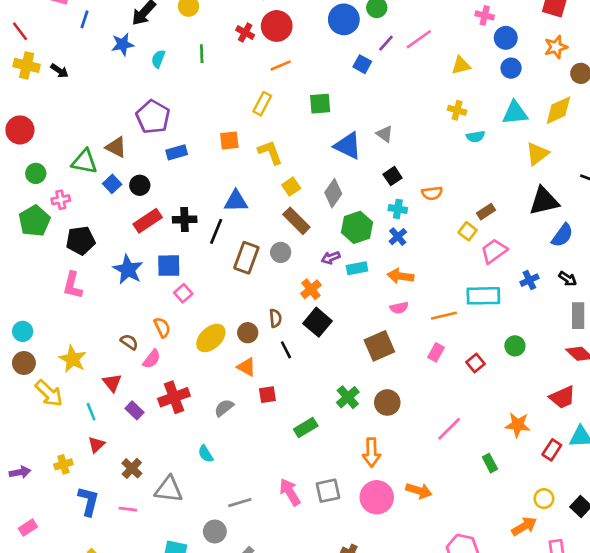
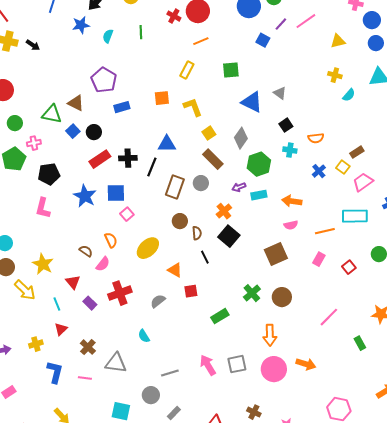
cyan semicircle: (475, 137) -> (349, 95), turned -40
blue cross: (398, 237) -> (319, 171), moved
brown circle: (248, 333) -> (180, 221), moved

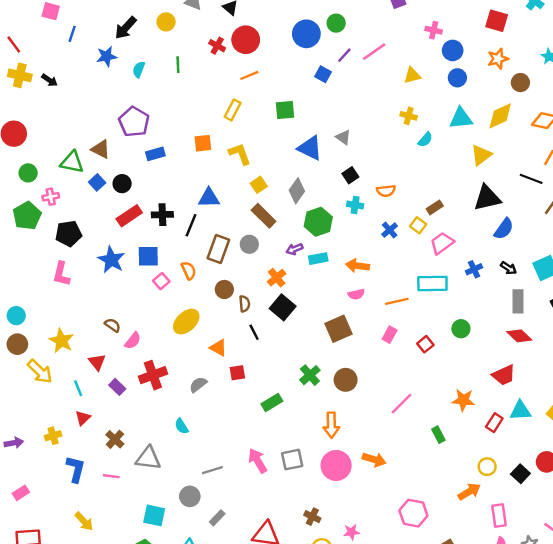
orange semicircle: (111, 240) -> (189, 270), moved

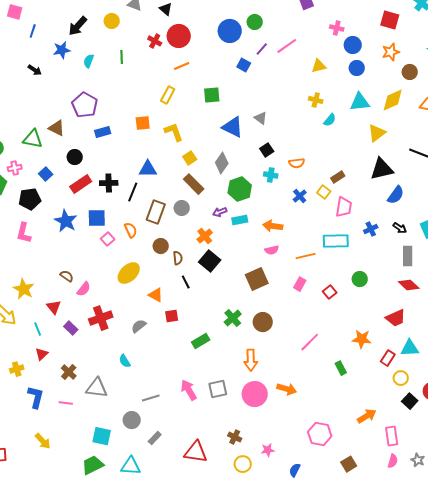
black arrow: (49, 80) -> (35, 70), moved
blue square: (97, 182) -> (46, 174), moved
pink trapezoid: (442, 243) -> (344, 207), turned 135
yellow circle: (487, 467) -> (401, 378), moved

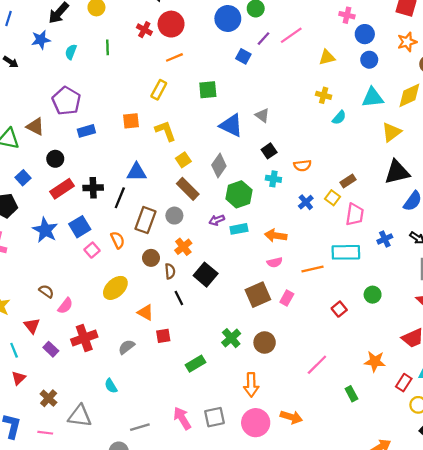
blue square: (97, 218) -> (80, 227), turned -30
orange cross: (205, 236) -> (183, 247), moved
pink rectangle: (300, 284) -> (287, 298), moved

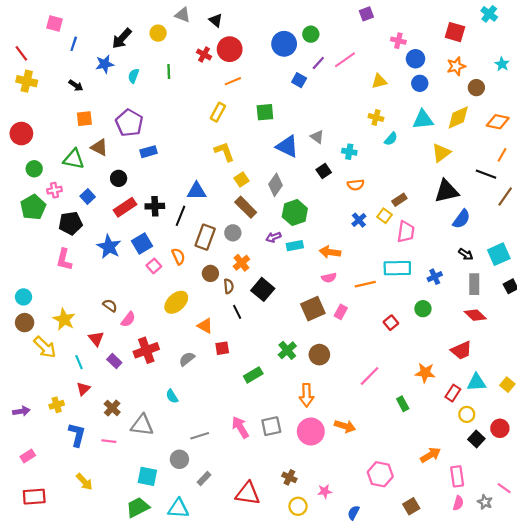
orange square: (131, 121) -> (84, 119), moved
cyan cross: (273, 179) -> (349, 152), moved
blue cross: (385, 239) -> (435, 277), moved

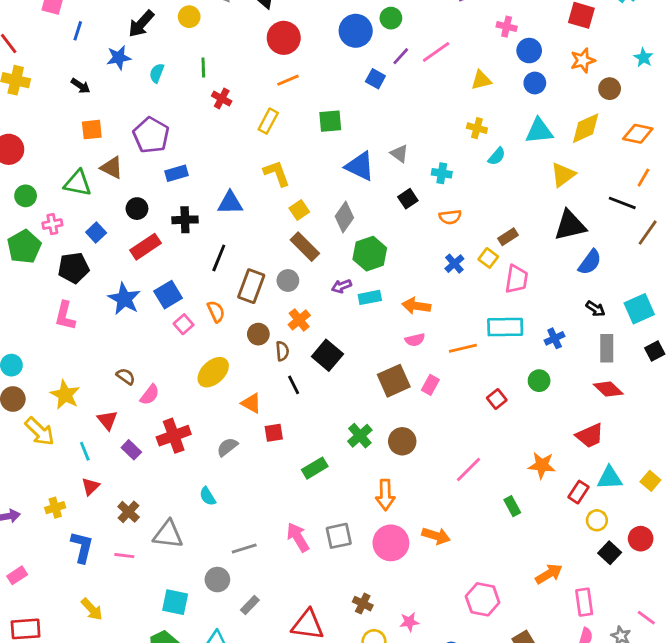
red cross: (204, 54) -> (222, 99), moved
blue triangle: (197, 191) -> (230, 203), moved
black cross: (155, 206) -> (185, 220), moved

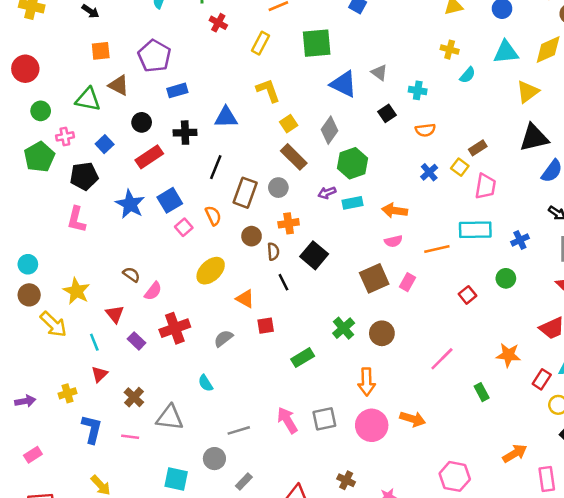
green square: (330, 121) -> (317, 43), size x1.4
orange cross: (299, 320) -> (289, 223), turned 30

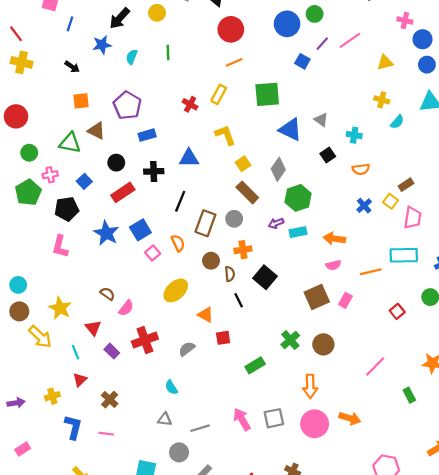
red cross: (218, 23) -> (190, 104), moved
gray triangle: (170, 418) -> (165, 419), moved, size x0.6

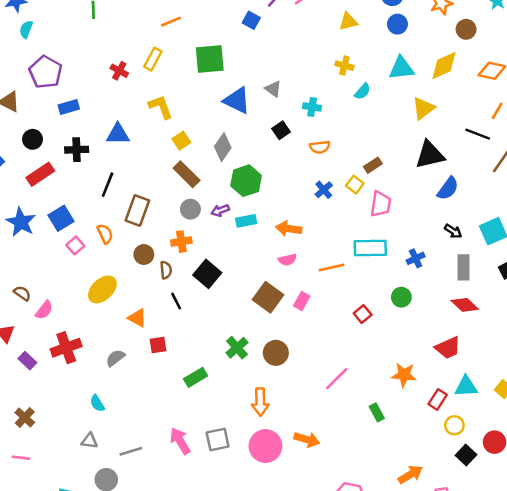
cyan semicircle: (132, 57) -> (26, 29), moved
gray circle: (234, 219) -> (190, 209), moved
brown square: (317, 297) -> (268, 297), turned -30

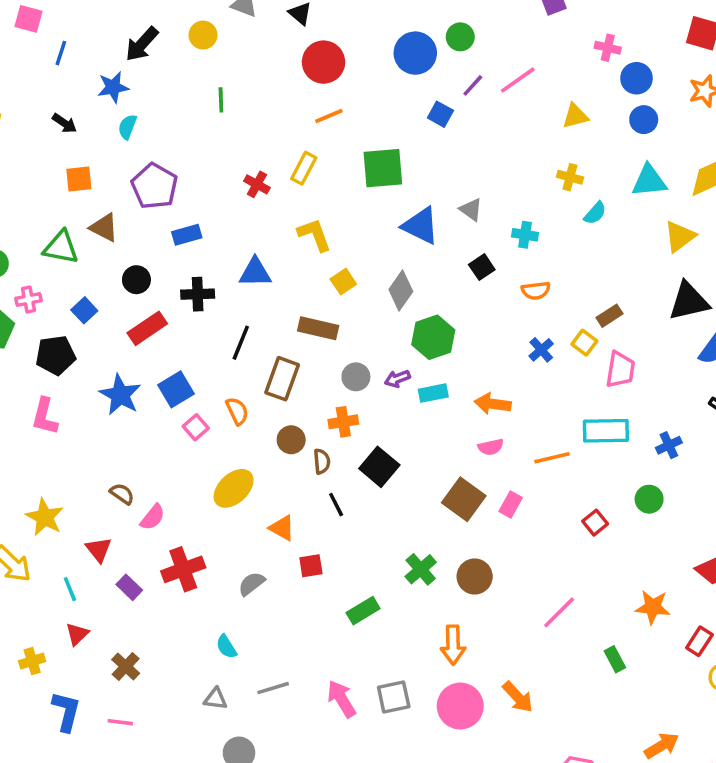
brown rectangle: (187, 174) -> (318, 328), moved, turned -32
orange arrow: (307, 440) -> (518, 697), turned 30
gray line: (131, 451) -> (273, 688), moved

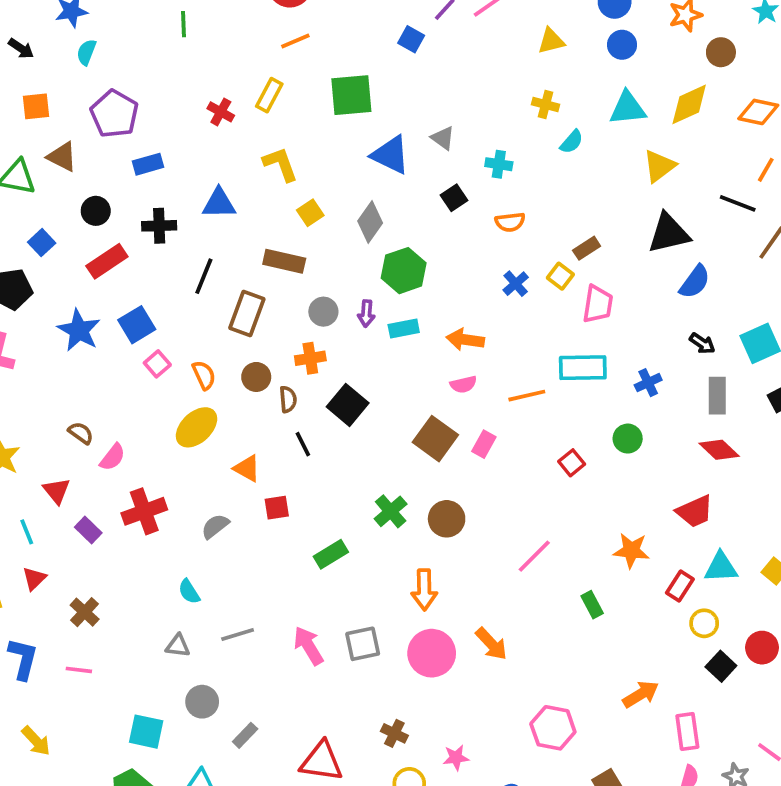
purple arrow: (397, 379) -> (366, 313), turned -65
orange semicircle: (237, 411) -> (204, 375), moved

